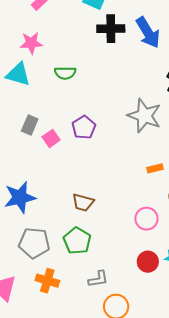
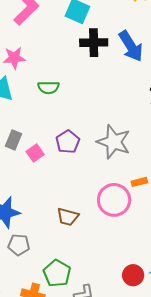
gray star: (144, 116) -> (114, 142), moved
pink circle: (146, 219) -> (114, 200), moved, size x1.4
green pentagon: (77, 241) -> (57, 273), moved
gray pentagon: (34, 243) -> (19, 245), moved, size x0.7

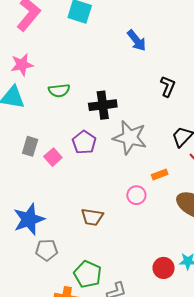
black cross: (94, 43) -> (103, 105), moved
blue arrow: (131, 46) -> (137, 40), size x0.7
pink circle: (114, 200) -> (136, 195), size x0.6

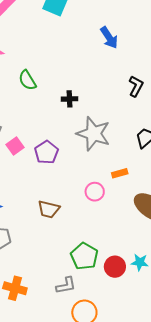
green semicircle: (59, 90) -> (27, 80), turned 60
black cross: (103, 105) -> (69, 99), size x0.6
purple pentagon: (84, 142) -> (46, 152), moved
green pentagon: (88, 274) -> (84, 256), moved

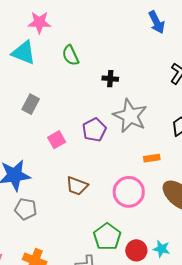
pink square: (15, 146) -> (57, 140), moved
purple pentagon: (46, 152) -> (94, 130), moved
pink circle: (95, 192) -> (129, 192), moved, size x1.6

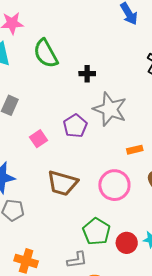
green semicircle: (71, 55) -> (46, 54), size x1.4
brown trapezoid: (77, 186) -> (62, 183), size x1.4

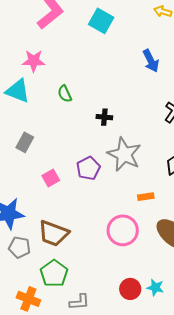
green semicircle: (46, 54) -> (65, 94), size x0.6
brown trapezoid: (62, 183) -> (53, 233), moved
green pentagon: (96, 231) -> (54, 273), moved

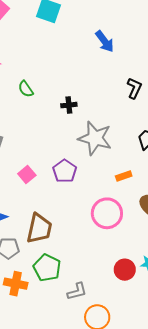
purple pentagon: (88, 168) -> (65, 171), moved
brown trapezoid: (53, 233) -> (39, 228), turned -88
orange cross: (28, 299) -> (16, 284), moved

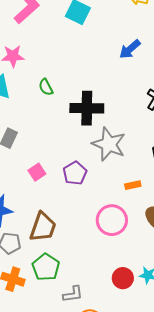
blue arrow: (105, 41) -> (130, 49), turned 80
black cross: (69, 105) -> (87, 108), size x2.0

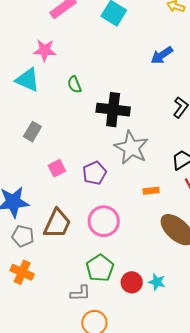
pink circle: (112, 220) -> (104, 221), moved
green pentagon: (46, 267) -> (100, 268), moved

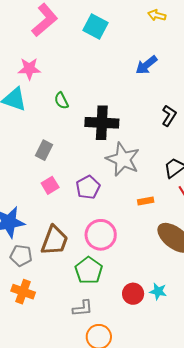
gray rectangle: (32, 132) -> (44, 150), moved
green pentagon: (100, 268) -> (89, 270), moved

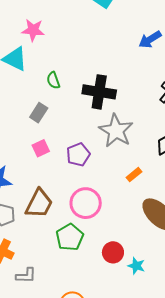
green semicircle: (61, 101) -> (53, 80), moved
orange rectangle: (146, 201) -> (134, 175), turned -35
red circle: (133, 294) -> (113, 252), moved
gray L-shape: (83, 308) -> (26, 275), moved

